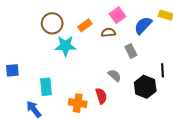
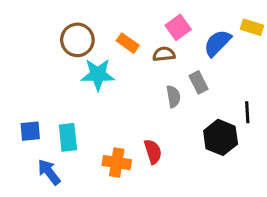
orange rectangle: (85, 25) -> (128, 43), turned 72
blue square: (12, 70) -> (30, 131), moved
gray semicircle: (114, 75) -> (173, 97), moved, turned 40

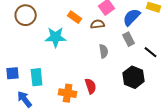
brown circle: (77, 40) -> (26, 15), moved
gray rectangle: (198, 82) -> (129, 39), moved
black line: (247, 112) -> (151, 52), moved, turned -48

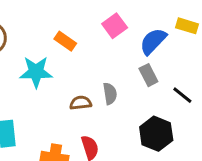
brown semicircle: (98, 24) -> (81, 103), moved

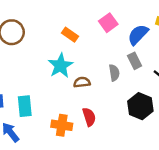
cyan star: (36, 72) -> (61, 66), moved, turned -30
gray semicircle: (110, 94) -> (114, 73), moved

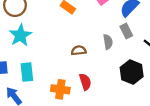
cyan star: (61, 66) -> (20, 35), moved

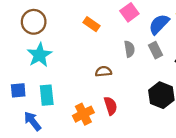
gray semicircle: (108, 42) -> (129, 49), moved
orange cross: (60, 89) -> (83, 114), turned -36

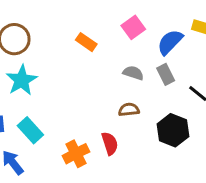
gray semicircle: (129, 49) -> (133, 73), turned -63
brown semicircle: (103, 71) -> (129, 110), moved
cyan rectangle: (47, 95) -> (30, 130), turned -36

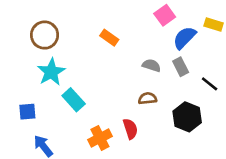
pink square: (133, 27) -> (165, 15), moved
cyan rectangle: (30, 130) -> (74, 100), moved

